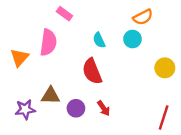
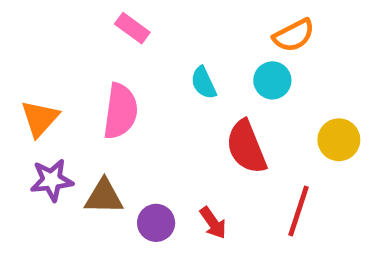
pink semicircle: (48, 42) -> (120, 111), moved
red semicircle: (92, 71) -> (246, 147), moved
purple star: (25, 109) -> (52, 180), moved
red line: (164, 117) -> (299, 211), moved

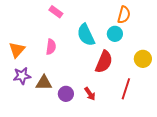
orange semicircle: (294, 35) -> (124, 15), turned -48
cyan semicircle: (204, 83) -> (86, 35), size x1.6
pink semicircle: (120, 111) -> (51, 47), size x0.7
red semicircle: (246, 147) -> (104, 62), turned -135

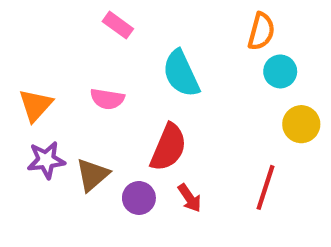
cyan circle: (115, 34) -> (280, 71), moved
pink semicircle: (51, 47) -> (107, 99), turned 91
red semicircle: (104, 62) -> (168, 147), moved
brown triangle: (44, 83) -> (93, 175), turned -42

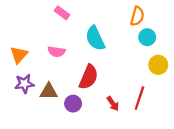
brown triangle: (93, 175) -> (49, 91), turned 42
red arrow: (190, 198) -> (113, 104), moved

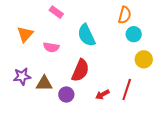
orange triangle: (19, 55) -> (25, 34), moved
red arrow: (113, 104) -> (103, 95), turned 96

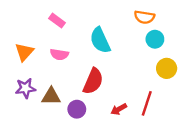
pink rectangle: (56, 12) -> (57, 21), moved
orange semicircle: (125, 15) -> (144, 17), turned 84
orange triangle: (25, 34) -> (24, 52), moved

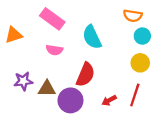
pink rectangle: (57, 21) -> (52, 19), size x1.6
orange triangle: (24, 52) -> (14, 35), moved, turned 30
yellow circle: (167, 68) -> (140, 63), moved
purple circle: (77, 109) -> (70, 100), size x1.5

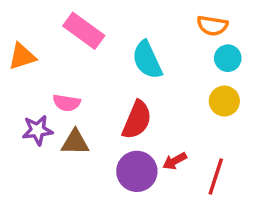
pink semicircle: (54, 50) -> (67, 103), moved
red line: (135, 95) -> (216, 176), moved
purple circle: (70, 100) -> (137, 171), moved

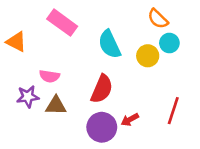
orange semicircle: (212, 26) -> (158, 19), turned 35
orange triangle: (22, 56) -> (16, 42), turned 45
yellow circle: (224, 101) -> (148, 56), moved
red line: (216, 176) -> (173, 111), moved

